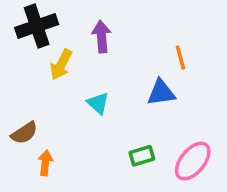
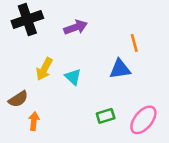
purple arrow: (102, 37) -> (76, 27), turned 75
yellow arrow: (61, 65) -> (44, 69), moved

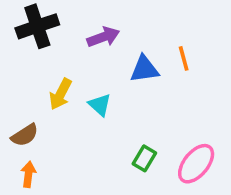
blue triangle: (120, 69) -> (144, 69), moved
green rectangle: (106, 116) -> (144, 158), turned -42
orange arrow: (34, 121) -> (28, 174), moved

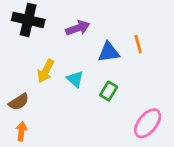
black cross: (37, 26) -> (28, 20), turned 32
green rectangle: (144, 158) -> (109, 91), moved

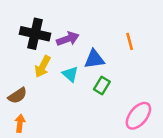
black cross: (28, 20) -> (35, 34), moved
purple arrow: (78, 28) -> (68, 39), moved
blue triangle: (109, 52) -> (94, 59), moved

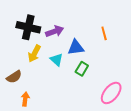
orange arrow: (20, 123) -> (25, 99), moved

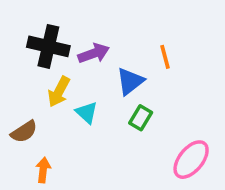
orange line: (104, 33) -> (165, 57), moved
blue triangle: (76, 48) -> (130, 81), turned -30
cyan triangle: (57, 60) -> (87, 113), moved

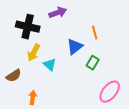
purple arrow: (94, 53) -> (58, 13), moved
green rectangle: (141, 118) -> (93, 63), moved
orange arrow: (43, 170) -> (33, 98), moved

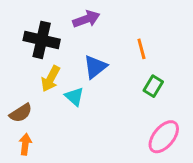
blue triangle: (75, 47) -> (95, 67), moved
green rectangle: (93, 63) -> (153, 86), moved
orange arrow: (33, 98) -> (25, 144), moved

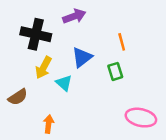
green rectangle: (153, 86) -> (115, 71), moved, turned -48
pink ellipse: (164, 137) -> (141, 118), turned 64
orange arrow: (25, 144) -> (49, 124), moved

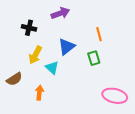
black cross: (36, 34) -> (29, 28), size x0.6
orange arrow: (49, 124) -> (39, 93), moved

